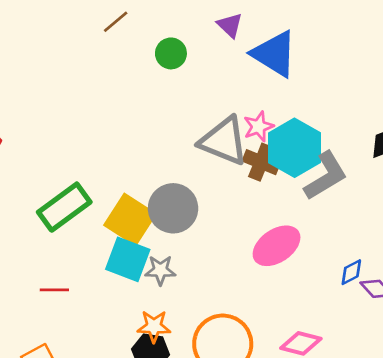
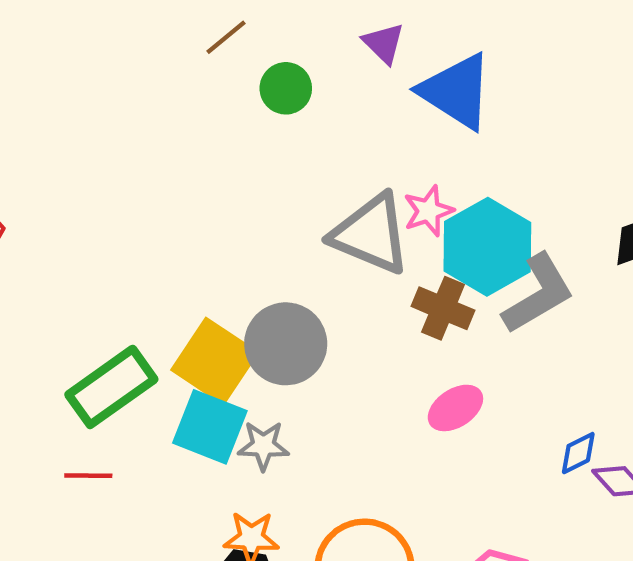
brown line: (116, 22) -> (226, 37), moved
brown cross: (261, 162) -> (443, 308), moved
green rectangle: (64, 207) -> (111, 387), moved
pink ellipse: (277, 246) -> (455, 408), size x0.7

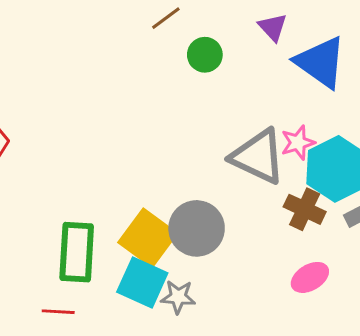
green rectangle: (111, 387) -> (77, 252), turned -54

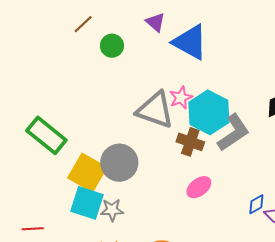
green rectangle: (77, 252) -> (46, 135), moved, turned -48

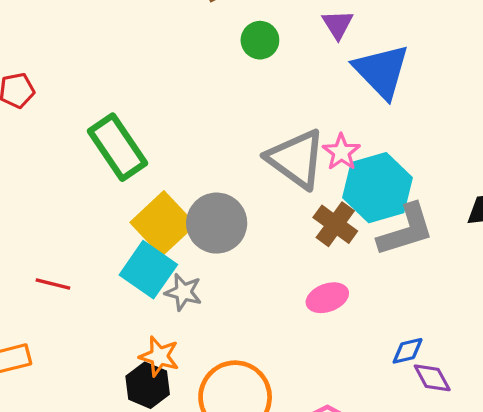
pink star: (181, 98) -> (341, 152), turned -30

